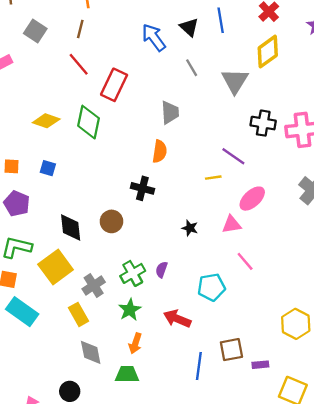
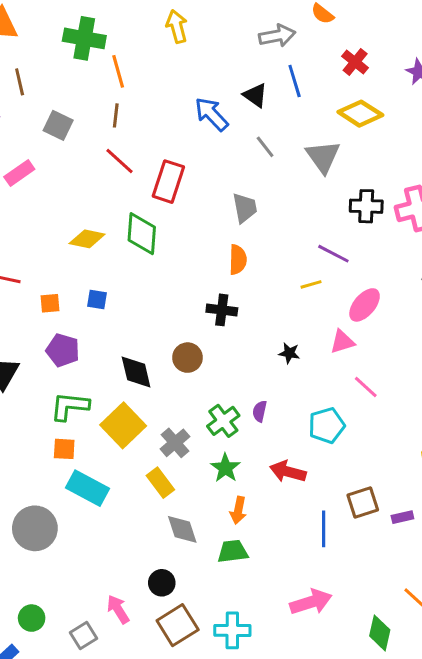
yellow diamond: (268, 52) -> (360, 114), turned 76

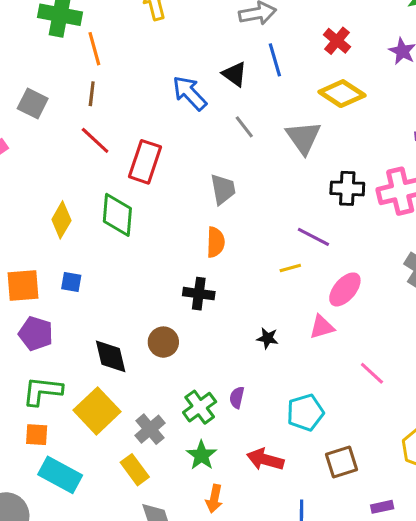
yellow diamond: (87, 239) -> (61, 220), turned -72
orange square: (50, 303) -> (23, 285), size x1.6
pink line: (366, 387) -> (372, 373), moved
brown square: (363, 502) -> (341, 462), moved

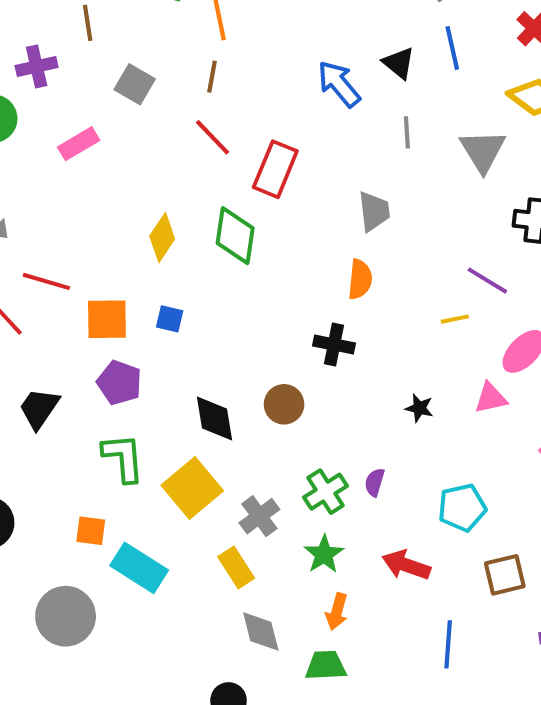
gray line: (244, 127) -> (407, 132), turned 30
green L-shape: (42, 391) -> (123, 458), turned 75
orange square: (37, 435) -> (91, 531), moved

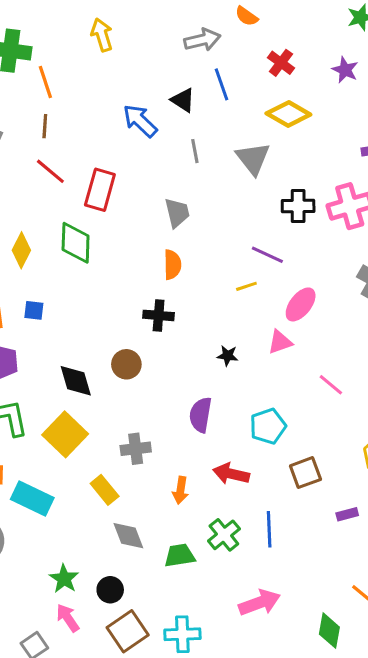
purple semicircle: (375, 482) -> (201, 415), size x1.6
green cross: (326, 492) -> (224, 535), moved
gray cross: (259, 516) -> (136, 449), moved, turned 36
green star: (324, 554) -> (64, 579), moved
orange arrow: (337, 612) -> (180, 490), moved

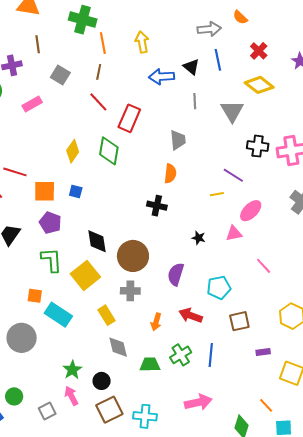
yellow arrow: (102, 35) -> (142, 42), moved
blue arrow: (140, 121) -> (162, 77), turned -55
brown circle: (126, 364) -> (133, 256), moved, size x1.6

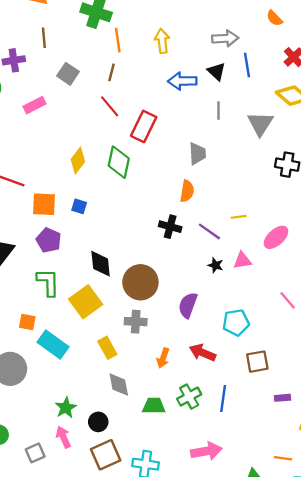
gray arrow: (209, 29) -> (225, 38), moved
purple line: (233, 175) -> (209, 231), moved
pink triangle: (234, 233) -> (242, 261), moved
orange line: (266, 405) -> (283, 458), turned -42

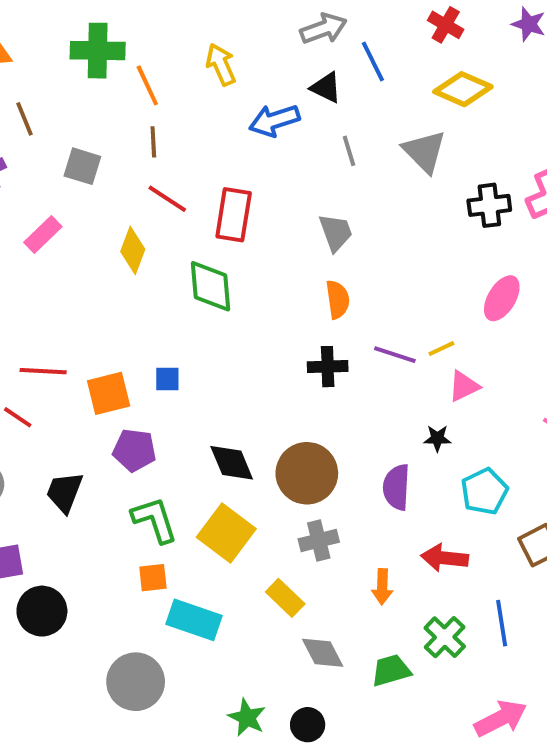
yellow diamond: (78, 161) -> (133, 250), moved
yellow line: (239, 217) -> (441, 349), moved
pink ellipse: (276, 237) -> (502, 298), moved
black star: (216, 265) -> (437, 438), moved
orange square: (27, 322) -> (153, 578), moved

